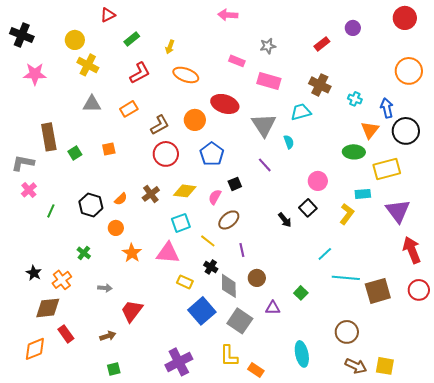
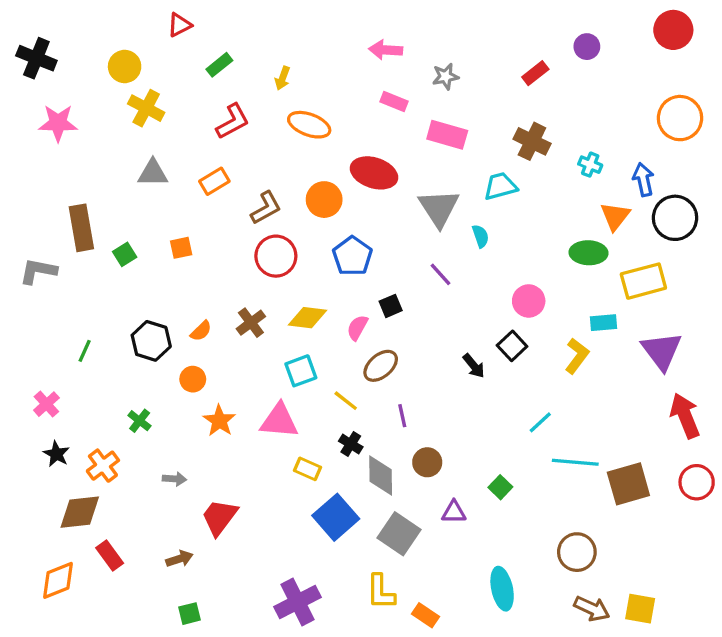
pink arrow: (228, 15) -> (386, 50), moved
pink cross: (29, 190) -> (46, 404), moved

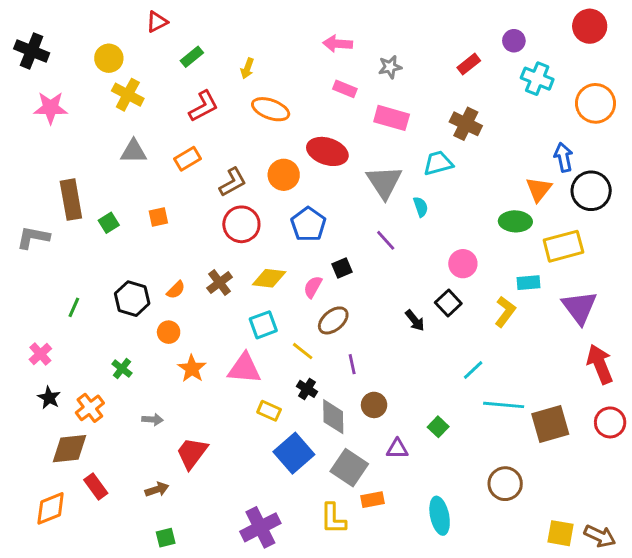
cyan cross: (590, 165) -> (537, 79), moved, size x1.5
brown arrow: (592, 609) -> (600, 536), moved
orange rectangle: (426, 615) -> (373, 500), moved, turned -45

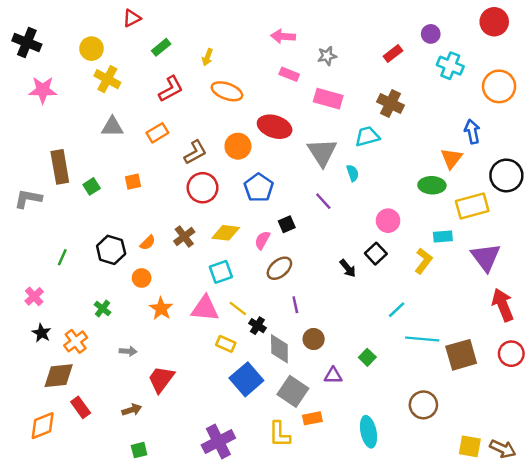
black circle: (591, 191) -> (506, 175), moved
yellow line: (303, 351) -> (238, 308), moved

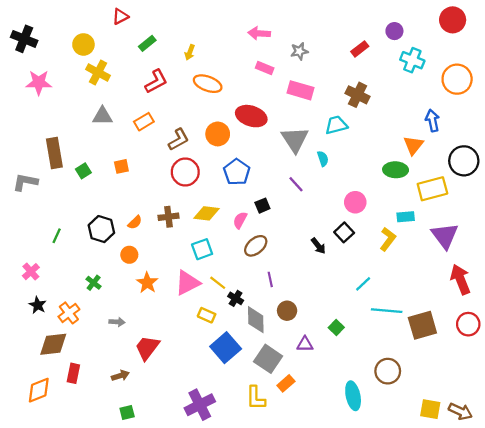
brown cross: (184, 237) -> (168, 217), turned 30
pink triangle: (205, 308) -> (187, 283), turned -32
red rectangle: (81, 407) -> (73, 373), turned 48
orange rectangle: (312, 418) -> (286, 383), turned -30
cyan ellipse: (368, 432) -> (353, 396), moved

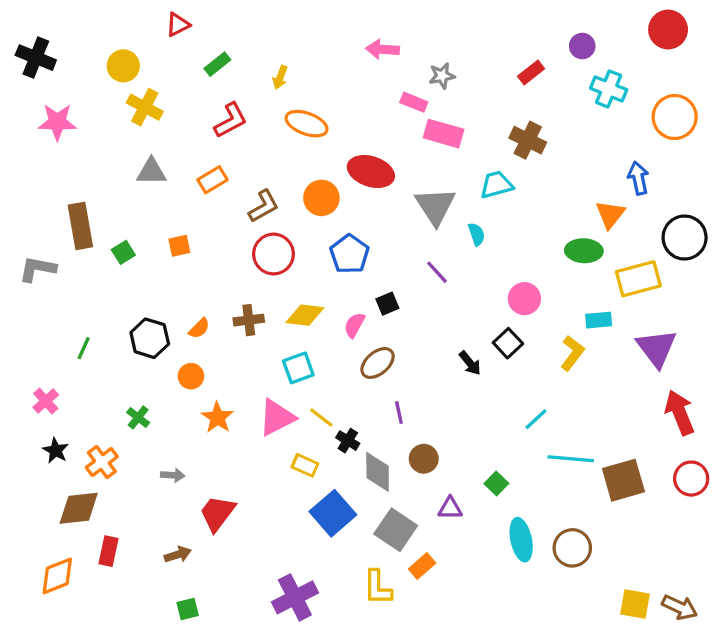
pink rectangle: (265, 68) -> (414, 102), moved
cyan ellipse: (353, 396) -> (521, 540), moved

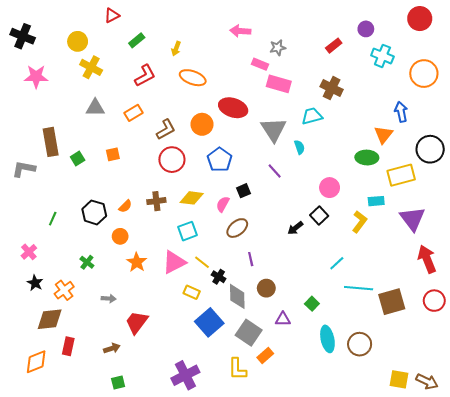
black arrow: (470, 363) -> (295, 228), turned 91

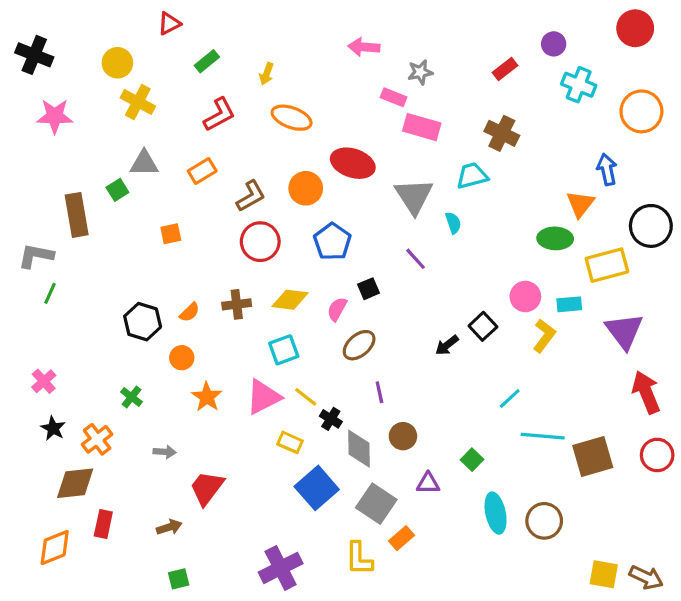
green square: (78, 159) -> (117, 190), moved
pink circle: (330, 188) -> (525, 297), moved
green line: (53, 219) -> (50, 293), moved

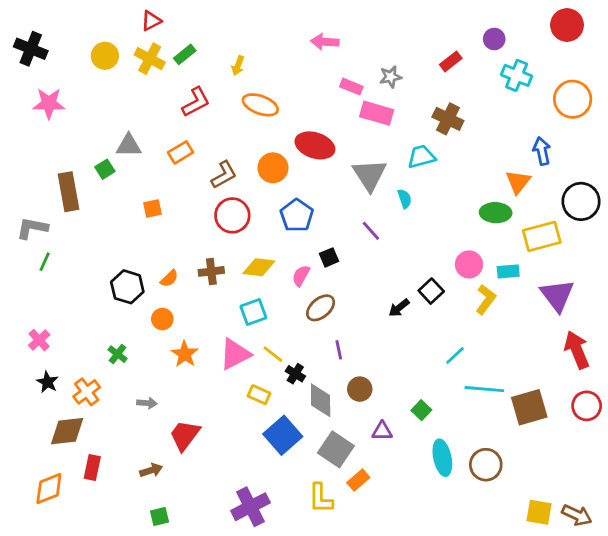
gray star: (420, 72) -> (391, 77), moved
yellow cross: (138, 102) -> (150, 59), moved

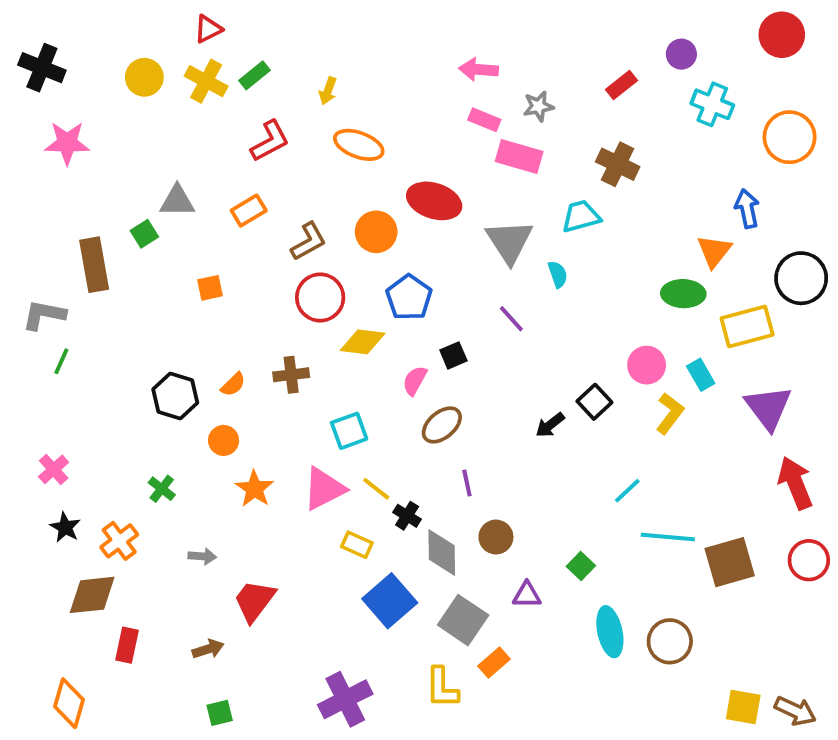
pink arrow: (325, 42) -> (479, 70), moved
yellow diamond: (259, 267) -> (363, 342), moved
cyan rectangle: (508, 271) -> (701, 375), turned 65
orange diamond: (49, 488) -> (69, 703), moved, turned -52

